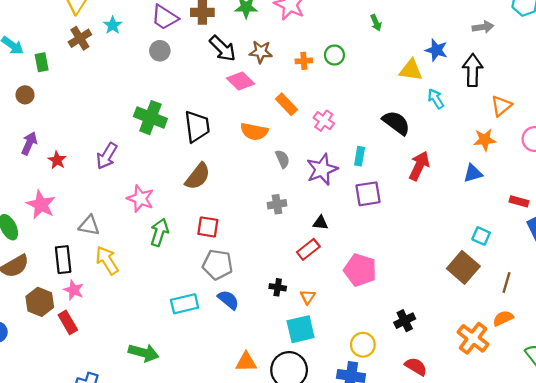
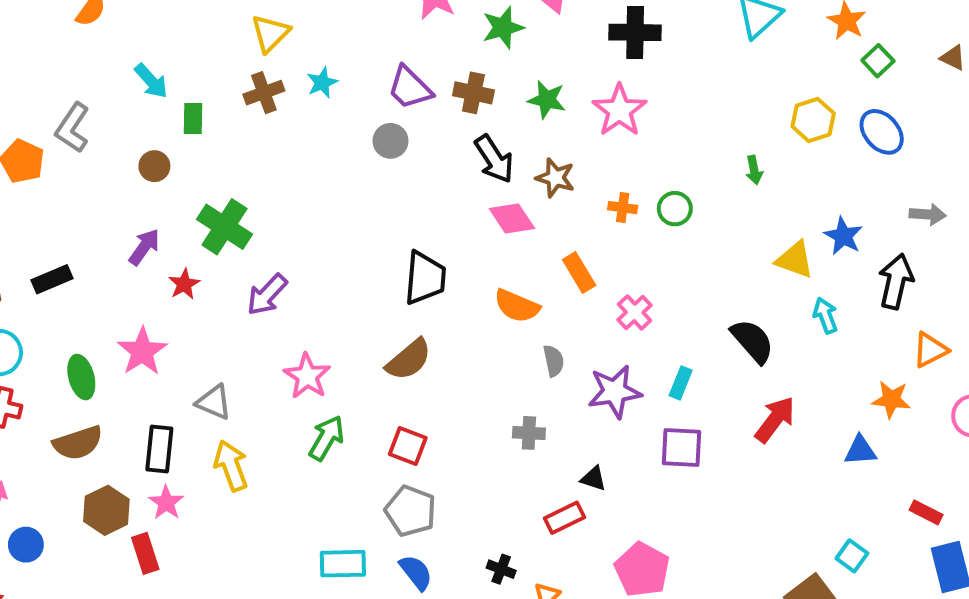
green cross: (150, 118) -> (224, 227), moved

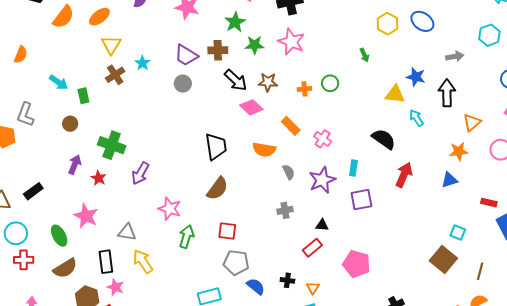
green star: (503, 28) -> (235, 22), moved
blue semicircle: (416, 572) -> (256, 286), moved

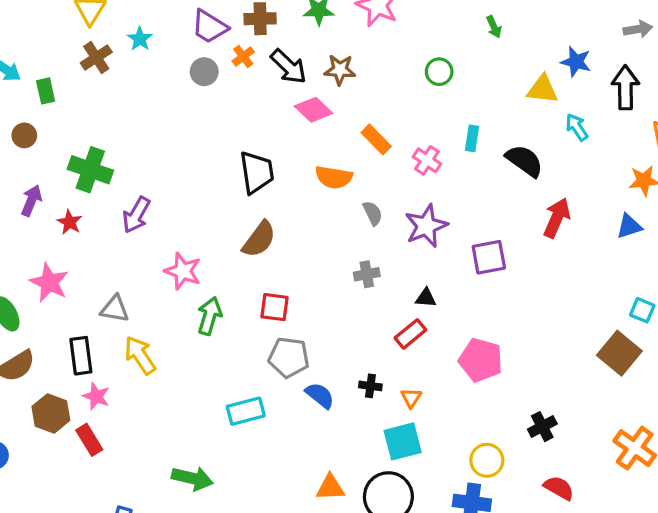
orange cross: (304, 89) -> (243, 57), moved, turned -32
cyan rectangle: (353, 168) -> (472, 138), moved

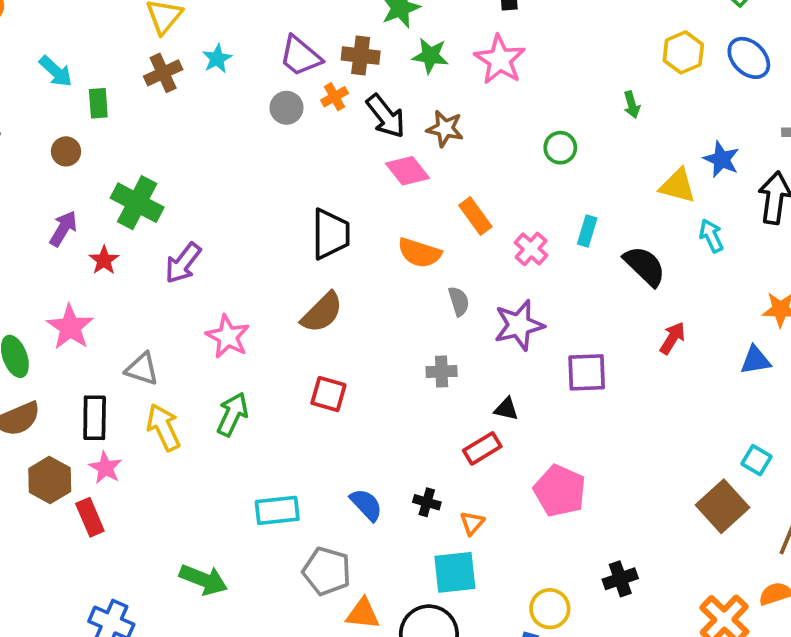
red arrow: (557, 218) -> (672, 338), size x0.7
green arrow: (210, 316) -> (232, 414), moved
gray pentagon: (289, 357) -> (327, 571), moved

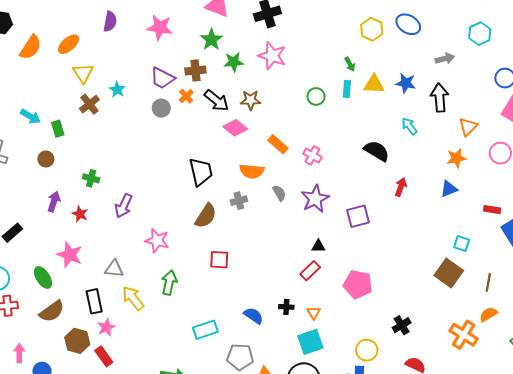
yellow triangle: (678, 186) -> (374, 84), moved
green cross: (137, 203) -> (91, 178), size x0.6
cyan rectangle: (587, 231) -> (347, 89), moved
gray cross: (442, 371) -> (239, 201), moved
pink star: (105, 468) -> (106, 327), turned 30

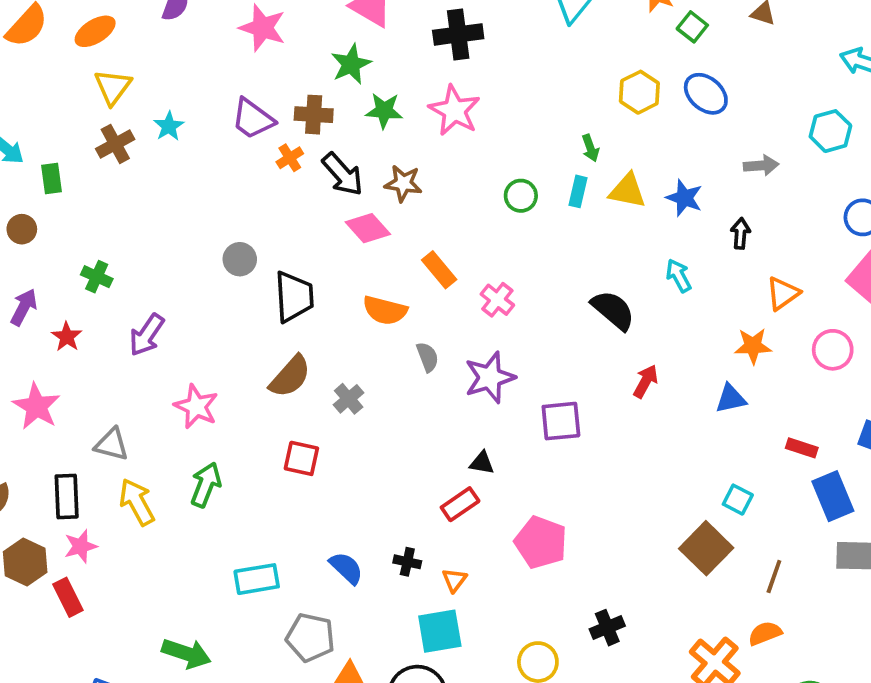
black arrow: (440, 98) -> (740, 233), size x0.6
gray circle: (161, 108) -> (240, 259), moved
gray cross: (239, 201) -> (349, 399), moved, turned -35

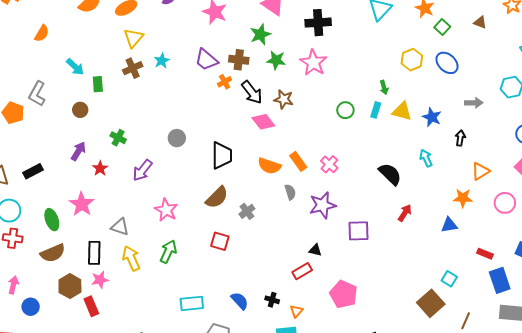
gray circle: (240, 259) -> (177, 138), moved
orange rectangle: (439, 270) -> (298, 161), moved

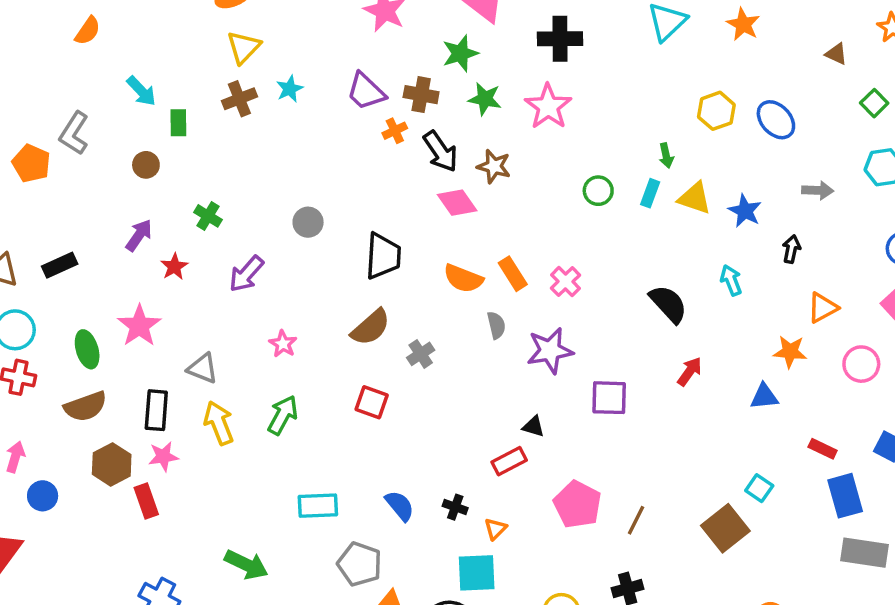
green square: (442, 27) -> (874, 103), moved
pink star: (166, 210) -> (283, 344), size x0.7
brown line: (466, 321) -> (636, 520), moved

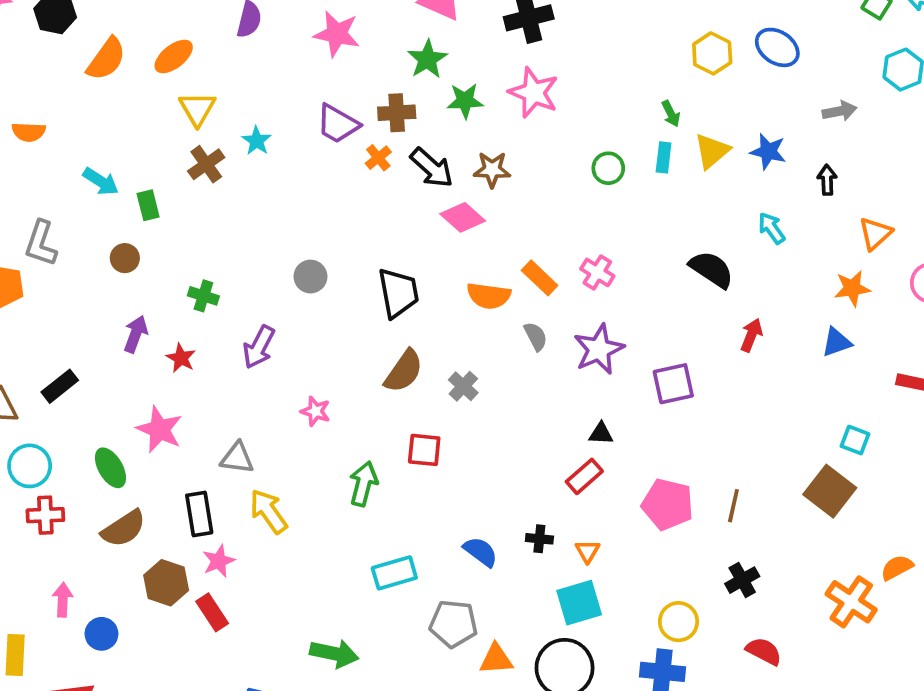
orange semicircle: (88, 31) -> (29, 132), turned 72
yellow triangle: (695, 198) -> (712, 151), turned -45
green arrow: (283, 415) -> (363, 484), moved

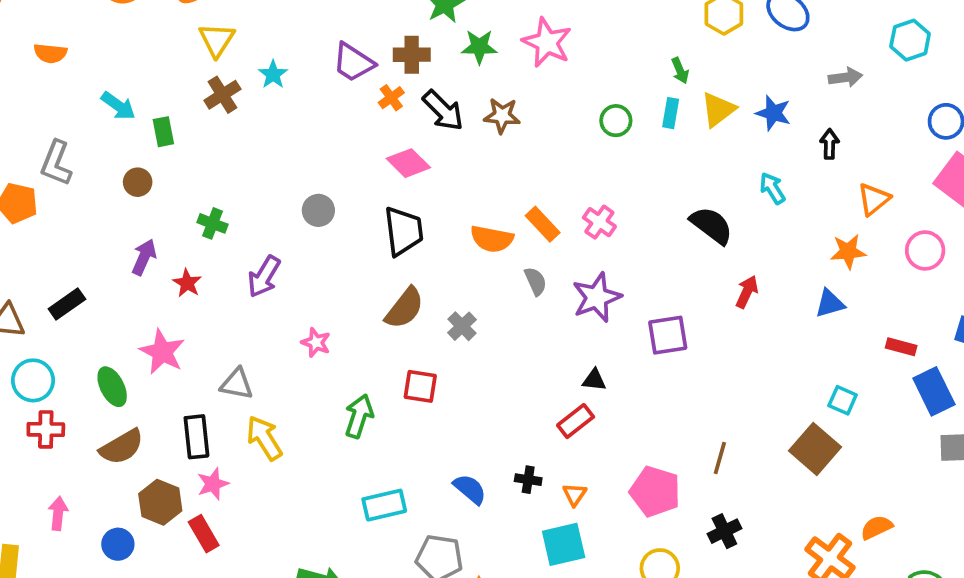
pink diamond: (463, 217) -> (408, 163), moved
pink pentagon: (668, 504) -> (655, 491), moved
blue circle: (101, 634) -> (118, 544), moved

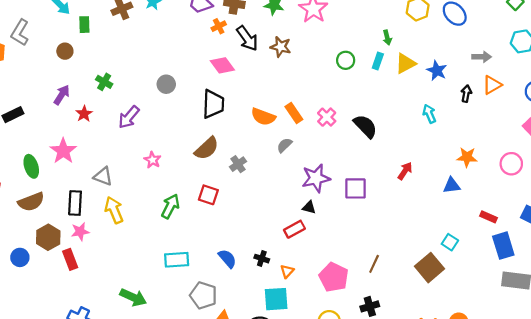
orange triangle: (874, 199) -> (492, 85), moved
black semicircle: (711, 225) -> (365, 126), moved
gray semicircle: (536, 281) -> (284, 145), turned -119
purple star: (597, 297) -> (316, 178), moved

